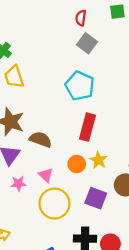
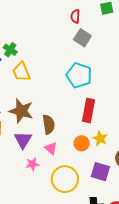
brown semicircle: (41, 139) -> (49, 124), turned 66
pink triangle: (46, 175) -> (51, 148), moved

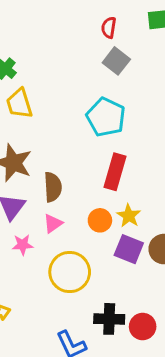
pink triangle: (51, 148) -> (53, 223), turned 40
purple square: (100, 172) -> (129, 249), moved

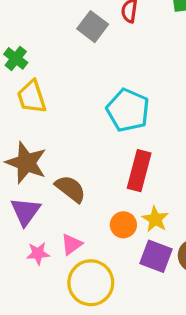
gray square: (116, 61) -> (93, 27), moved
brown semicircle: (53, 187) -> (70, 189), turned -48
pink triangle: (53, 223) -> (72, 244), moved

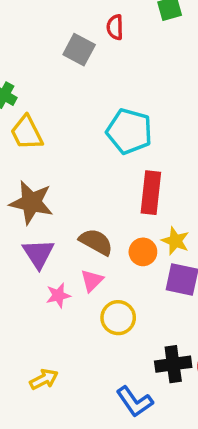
brown semicircle: (70, 189) -> (96, 242), moved
yellow circle: (91, 283) -> (118, 318), size x0.7

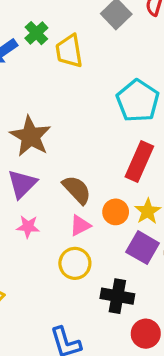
yellow trapezoid: (27, 133) -> (69, 51), moved
pink triangle: (92, 281) -> (80, 225), moved
black cross: (173, 364) -> (117, 296), moved

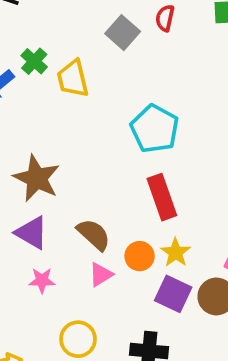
red rectangle: (139, 162) -> (162, 197), turned -39
purple triangle: (22, 184) -> (32, 233), turned -40
yellow circle: (75, 263) -> (78, 339), moved

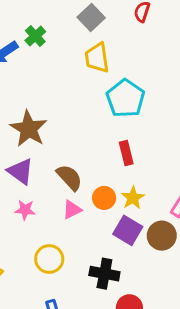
gray square: (123, 33) -> (91, 17), moved
yellow trapezoid: (73, 79) -> (97, 58), moved
red rectangle: (162, 197) -> (126, 153), size x0.7

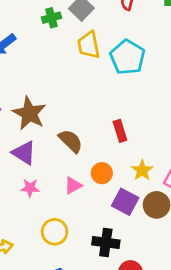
green cross: (35, 36) -> (51, 18), moved, turned 30
cyan pentagon: (126, 98) -> (127, 57), moved
brown semicircle: (69, 177) -> (71, 141), moved
yellow star: (133, 198) -> (142, 170), moved

